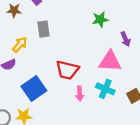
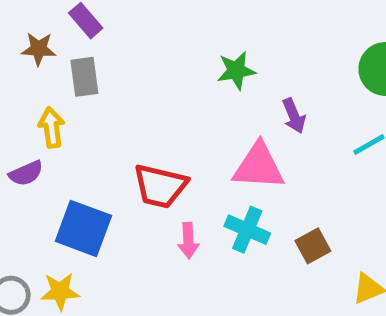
gray rectangle: (44, 29) -> (84, 77), moved
yellow arrow: (20, 45) -> (51, 127), turned -49
blue square: (34, 89) -> (83, 228), turned -35

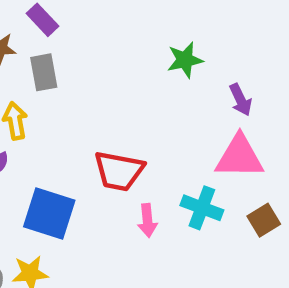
pink triangle: (258, 166) -> (240, 157), moved

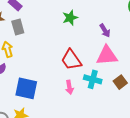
green star: (185, 60) -> (70, 18), moved
red trapezoid: (119, 171) -> (71, 60), moved, turned 50

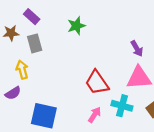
green star: (70, 18) -> (76, 26), moved
pink arrow: (69, 87) -> (95, 115), turned -136

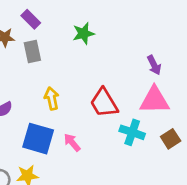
yellow arrow: (22, 70) -> (52, 98), moved
pink arrow: (95, 115) -> (72, 142), moved, turned -77

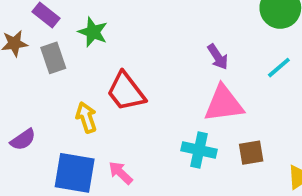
green star: (84, 33) -> (93, 32), moved, turned -30
red trapezoid: (104, 103) -> (126, 92), moved
brown square: (171, 139) -> (251, 153), turned 30

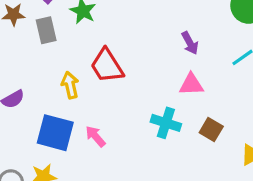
pink triangle: (224, 104) -> (191, 84), size x0.7
brown square: (251, 153) -> (211, 129), turned 35

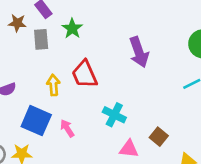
purple arrow: (190, 43) -> (139, 52), moved, size x1.6
pink triangle: (191, 84) -> (129, 149), moved
cyan cross: (166, 123) -> (114, 115), moved

